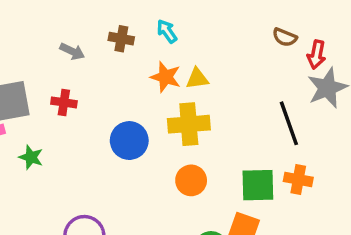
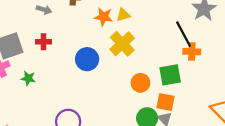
yellow cross: (189, 124) -> (122, 44), turned -30
orange cross: (298, 179) -> (192, 52), moved
orange circle: (191, 180) -> (140, 83), moved

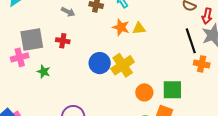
black line: (184, 34) -> (191, 41), moved
yellow cross: (122, 44) -> (123, 65), moved
orange cross: (192, 52) -> (202, 64), moved

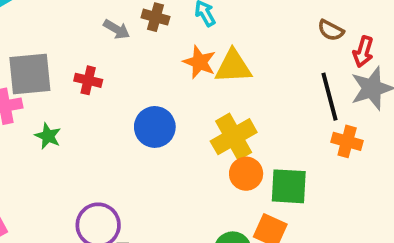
gray arrow: (68, 12) -> (117, 29), moved
yellow triangle: (139, 28) -> (233, 67), size x1.5
yellow cross: (123, 65) -> (234, 137), moved
orange circle: (144, 92) -> (246, 174), moved

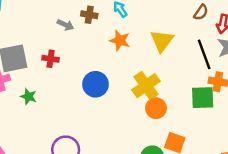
brown semicircle: (331, 30) -> (201, 12), turned -77
yellow triangle: (233, 67) -> (162, 41), moved, turned -45
green square: (289, 186) -> (203, 98), moved

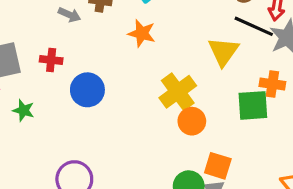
yellow triangle: (162, 41) -> (223, 52), moved
black line: (204, 54) -> (254, 26), moved, turned -44
blue circle: (95, 84) -> (87, 90), moved

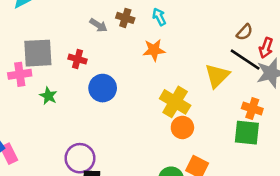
orange star: (142, 33) -> (154, 50), turned -30
yellow cross: (178, 92) -> (175, 102), turned -32
green square: (253, 105) -> (247, 133), moved

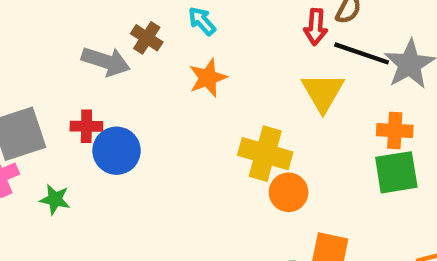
brown cross: (125, 18) -> (147, 38), turned 30
gray arrow: (98, 25) -> (106, 61), size x1.5
red arrow: (266, 48) -> (316, 27), moved
blue circle: (103, 88) -> (117, 151), moved

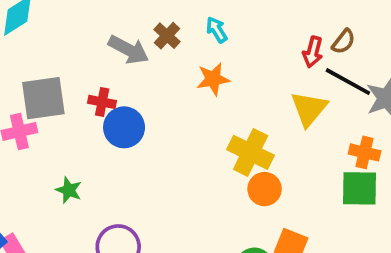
green star: (55, 199) -> (69, 190), moved

